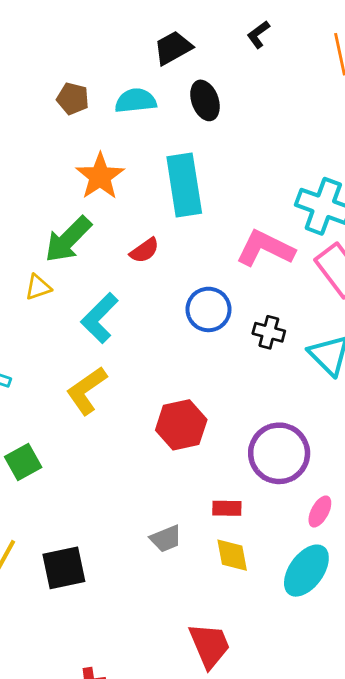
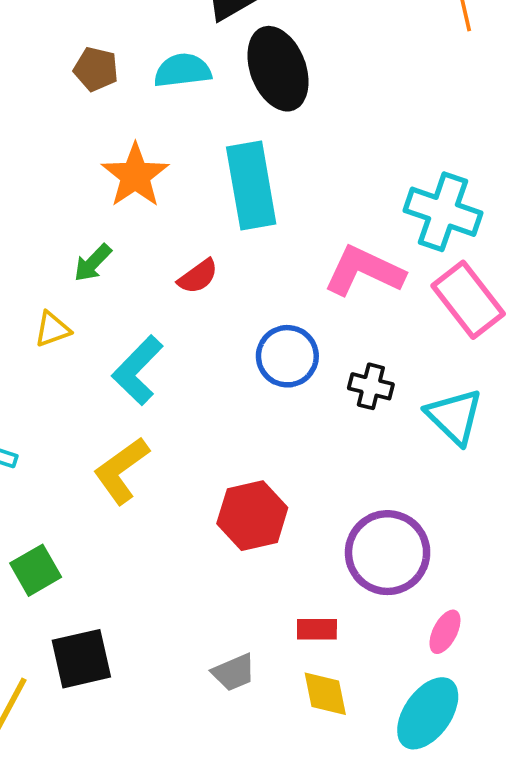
black ellipse: (205, 100) -> (278, 69), size x1.5
green arrow: (68, 239) -> (93, 263), size x0.6
black square: (64, 568) -> (81, 659), moved

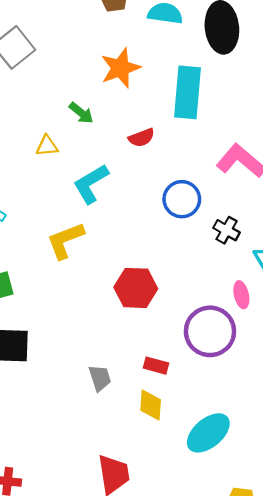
green arrow: (93, 263) -> (81, 113), turned -110
pink ellipse: (445, 632) -> (241, 295), moved, turned -55
gray trapezoid: (234, 672) -> (100, 378), turned -100

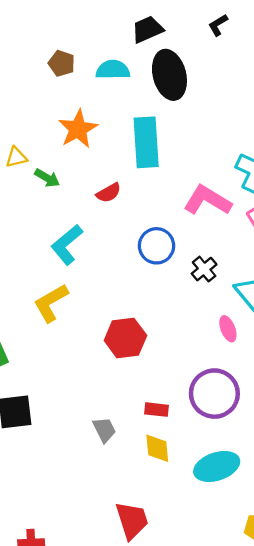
yellow triangle: (47, 146) -> (16, 157), moved
black cross: (227, 230) -> (204, 269), turned 30
purple circle: (210, 331) -> (214, 394), moved
cyan ellipse: (208, 433) -> (217, 466), turned 30

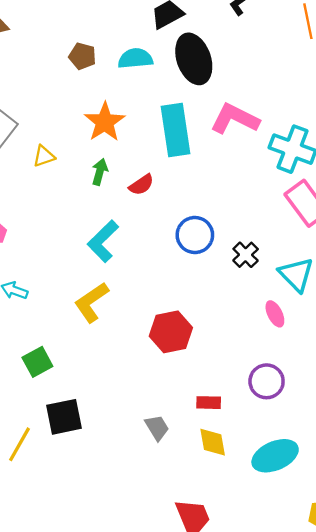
green arrow: (47, 178) -> (100, 172), moved, turned -100
pink L-shape: (207, 200) -> (235, 119), moved
purple circle: (214, 394) -> (267, 381), size x0.7

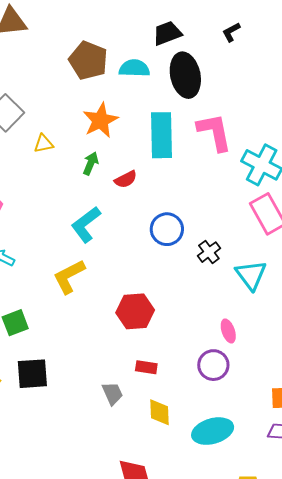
brown pentagon: (82, 56) -> (88, 60), size x1.6
pink L-shape: (235, 119) -> (215, 132), turned 45
pink ellipse: (275, 314) -> (228, 331), moved
red rectangle: (209, 403) -> (146, 367), moved

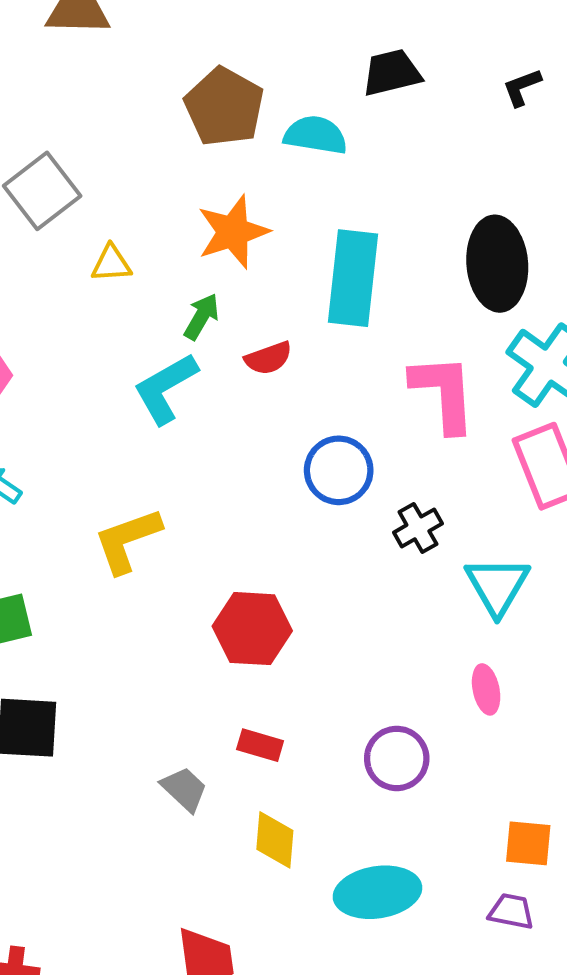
black ellipse: (185, 75) -> (497, 264), moved
pink L-shape: (215, 132) -> (444, 393), moved
cyan L-shape: (86, 224) -> (165, 388), moved
pink ellipse: (228, 331) -> (486, 689), moved
gray trapezoid: (112, 393) -> (184, 789), turned -30

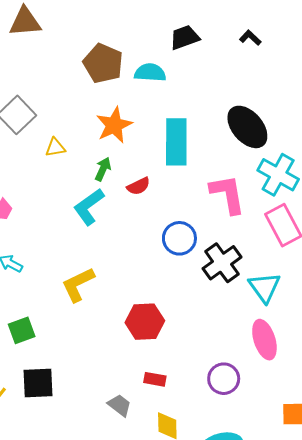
black L-shape: (522, 87) -> (250, 38), turned 70
black ellipse: (497, 264) -> (247, 127), turned -30
black cross: (418, 528) -> (222, 263), size x1.6
pink ellipse: (486, 689) -> (264, 340), size x1.6

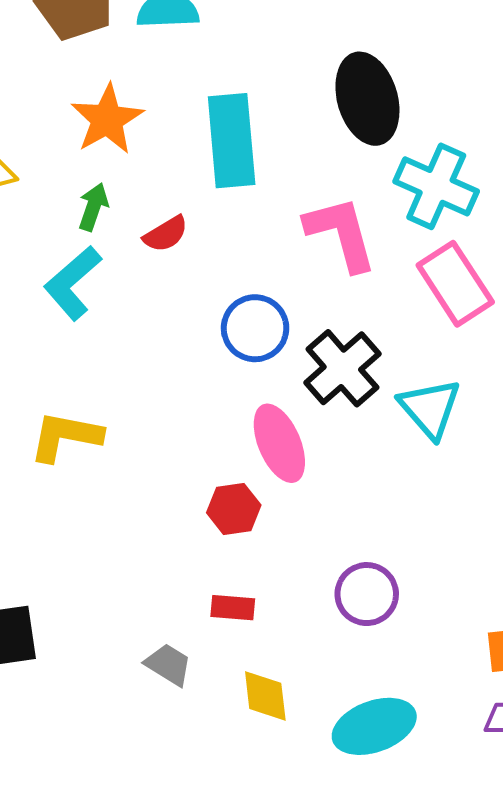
black ellipse: (247, 127) -> (367, 99), turned 30
yellow L-shape: (78, 284) -> (65, 436), turned 42
red hexagon: (145, 322) -> (234, 509), moved, size x0.7
pink ellipse: (264, 340) -> (279, 443), moved

